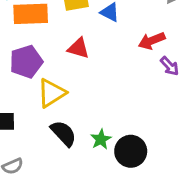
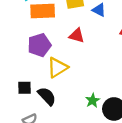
black semicircle: (63, 133) -> (47, 96), moved

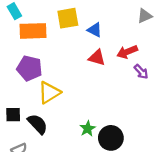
red triangle: (77, 35) -> (97, 58), moved
purple pentagon: (39, 45) -> (29, 68), turned 30

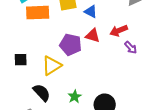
purple pentagon: (29, 68) -> (71, 45), moved
black square: (13, 115) -> (21, 60), moved
green star: (88, 129) -> (75, 97), moved

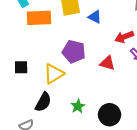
red triangle: (93, 36) -> (107, 63), moved
black semicircle: (42, 93) -> (43, 102), turned 72

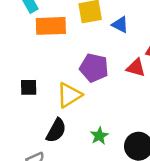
red triangle: (107, 63) -> (136, 68), moved

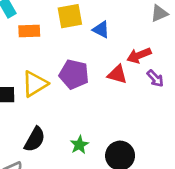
orange rectangle: (51, 26) -> (29, 31), size x0.7
yellow triangle: (69, 95) -> (35, 84), moved

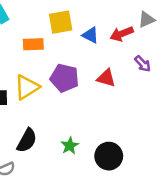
orange rectangle: (29, 31) -> (33, 44), moved
red arrow: (139, 55) -> (122, 34), moved
purple arrow: (155, 78) -> (143, 64), moved

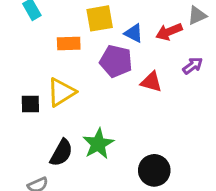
purple arrow: (143, 64) -> (193, 66), turned -84
purple pentagon: (65, 78) -> (116, 61), moved
green star: (70, 146) -> (98, 144), moved, size x1.5

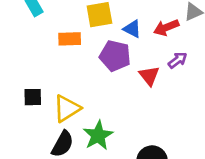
purple arrow: (193, 66) -> (178, 60), moved
red triangle: (151, 82) -> (149, 76), turned 35
yellow triangle: (61, 92) -> (67, 108), moved

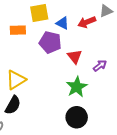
purple arrow: (178, 60) -> (100, 66), moved
green star: (98, 135) -> (77, 87), moved

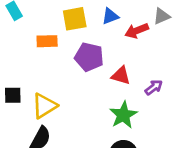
blue triangle: (62, 23) -> (110, 16), moved, turned -48
red triangle: (75, 57) -> (121, 75), turned -35

